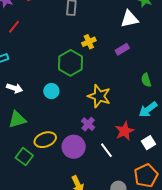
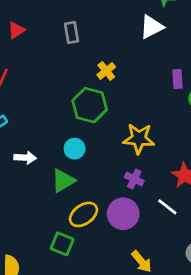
purple rectangle: (122, 49) -> (178, 79), moved, turned -48
green triangle: (17, 120) -> (63, 181), moved

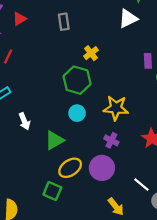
cyan circle: (75, 149) -> (77, 113), moved
white arrow: (25, 158) -> (24, 121), turned 63
white line: (167, 207) -> (141, 185), moved

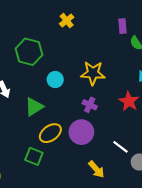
green hexagon: (77, 80) -> (29, 52), moved

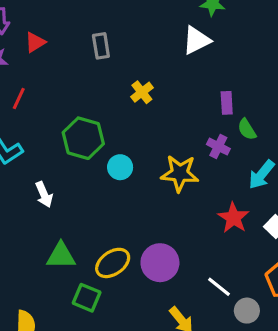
cyan circle: (55, 80) -> (120, 167), moved
purple cross: (90, 105) -> (218, 147), moved
green triangle: (34, 107) -> (61, 256), moved, turned 30

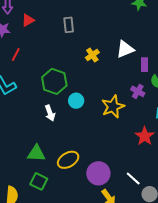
white triangle: (196, 40) -> (125, 49), moved
yellow star: (180, 173) -> (113, 107), turned -30
white arrow: (44, 194) -> (50, 113), moved
purple circle: (160, 263) -> (98, 173), moved
green square: (87, 298) -> (39, 181), moved

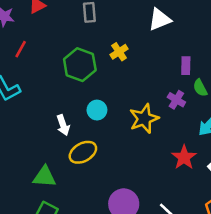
white triangle: (125, 49) -> (160, 19), moved
green hexagon: (54, 81) -> (80, 65), moved
yellow ellipse: (68, 160) -> (83, 152), moved

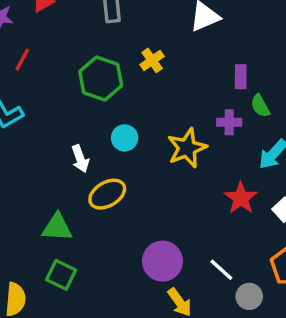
purple cross: (176, 100) -> (229, 122), turned -30

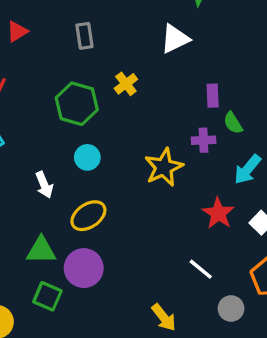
cyan circle: (125, 138) -> (87, 157), moved
white arrow: (80, 159) -> (44, 185), moved
purple circle: (162, 261) -> (84, 268), moved
white line: (221, 270) -> (201, 269), moved

